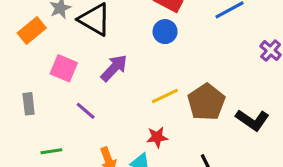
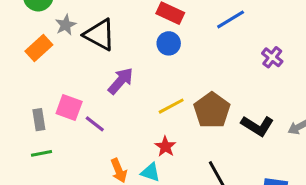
pink square: (64, 68) -> (69, 107), moved
red star: (157, 137) -> (165, 147), turned -30
green line: (51, 151) -> (41, 153), moved

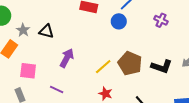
black triangle: (100, 35) -> (46, 31), size x0.7
blue circle: (169, 43) -> (119, 21), moved
pink square: (69, 107) -> (28, 71), moved

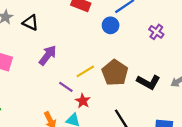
purple line: (57, 89) -> (66, 87), moved

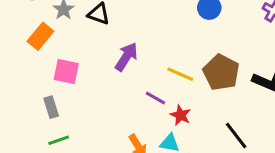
yellow line: (85, 71) -> (180, 74), turned 60

